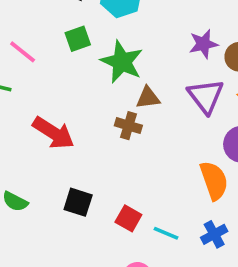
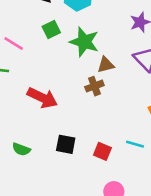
brown cross: (128, 126) -> (94, 86), turned -30
cyan line: (166, 233) -> (135, 144), moved

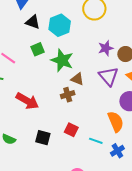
brown triangle: (106, 65) -> (77, 79), turned 32
red square: (102, 151) -> (71, 130), moved

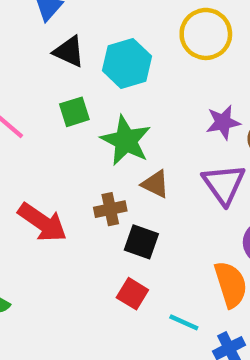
brown cross: (68, 95) -> (110, 209), moved
black square: (43, 138) -> (141, 242), moved

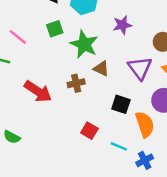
purple star: (223, 122) -> (122, 25), moved
black square: (141, 242) -> (121, 104), moved

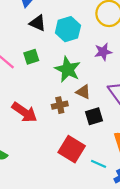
green square: (55, 29) -> (31, 57), moved
black square: (121, 104) -> (94, 116), moved, turned -36
red square: (89, 131) -> (72, 149), size x1.6

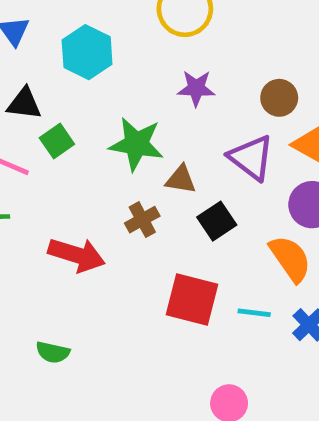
black triangle: (38, 23) -> (24, 104), moved
cyan hexagon: (68, 29) -> (87, 52), moved
purple star: (103, 52) -> (196, 88), turned 30

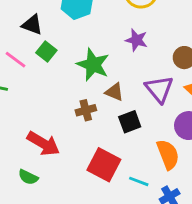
green square: (57, 141) -> (46, 52), turned -30
red arrow: (77, 255) -> (43, 144), moved
green semicircle: (53, 352) -> (28, 177), moved

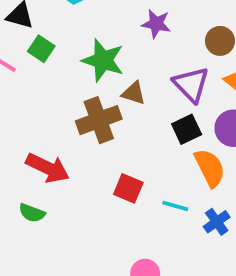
brown cross: (86, 110) -> (99, 120), size x1.6
black square: (130, 122) -> (187, 129), moved
red square: (104, 165) -> (128, 188), size x0.7

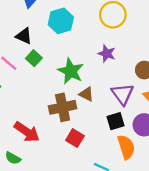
red square: (128, 188) -> (75, 138), moved

